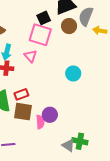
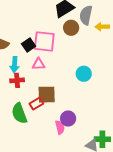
black square: (44, 18) -> (29, 45), moved
pink triangle: (30, 56) -> (39, 64), turned -40
brown square: (23, 112) -> (47, 95), moved

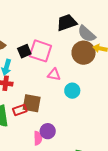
gray semicircle: (86, 15) -> (87, 34), turned -72
brown circle: (71, 28) -> (84, 53), moved, size x1.5
pink triangle: (39, 64) -> (54, 75), moved

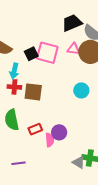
pink triangle: (54, 75) -> (74, 49), moved
brown square: (32, 103) -> (33, 92), moved
red rectangle: (20, 110) -> (35, 129), moved

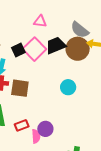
black trapezoid: (72, 23) -> (56, 45), moved
pink triangle: (74, 49) -> (40, 21), moved
pink square: (47, 53) -> (34, 49), turned 30

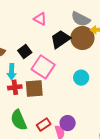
pink triangle: (40, 21) -> (40, 19), turned 32
pink square: (34, 49) -> (43, 67), moved

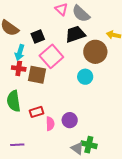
gray semicircle: (81, 19) -> (81, 14), moved
brown circle: (82, 38) -> (95, 52), moved
purple circle: (68, 123) -> (70, 120), moved

